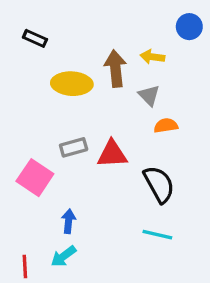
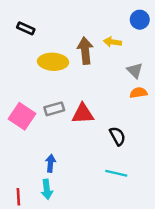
gray triangle: (149, 95) -> (135, 70), moved
orange semicircle: (166, 126) -> (138, 93), moved
pink square: (35, 178) -> (22, 116), moved
black semicircle: (159, 184) -> (117, 136), size x0.7
cyan arrow: (63, 256) -> (47, 189), turned -60

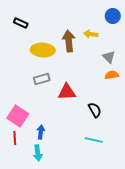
gray rectangle: (54, 109) -> (42, 79), moved
pink square: (22, 116) -> (18, 116), moved
red line: (18, 197) -> (15, 138), moved

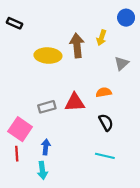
black rectangle: (21, 23) -> (14, 23), moved
yellow arrow: (91, 34) -> (101, 38), turned -80
gray triangle: (109, 57) -> (122, 63), turned 32
orange semicircle: (112, 75) -> (104, 92), moved
gray rectangle: (42, 79) -> (47, 107), moved

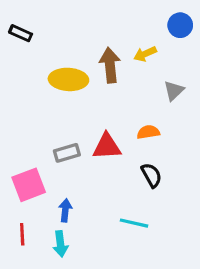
yellow arrow: (101, 38) -> (145, 54), turned 48
pink square: (20, 129) -> (29, 185), turned 35
red line: (17, 154) -> (22, 234), moved
cyan line: (105, 156) -> (134, 223), moved

